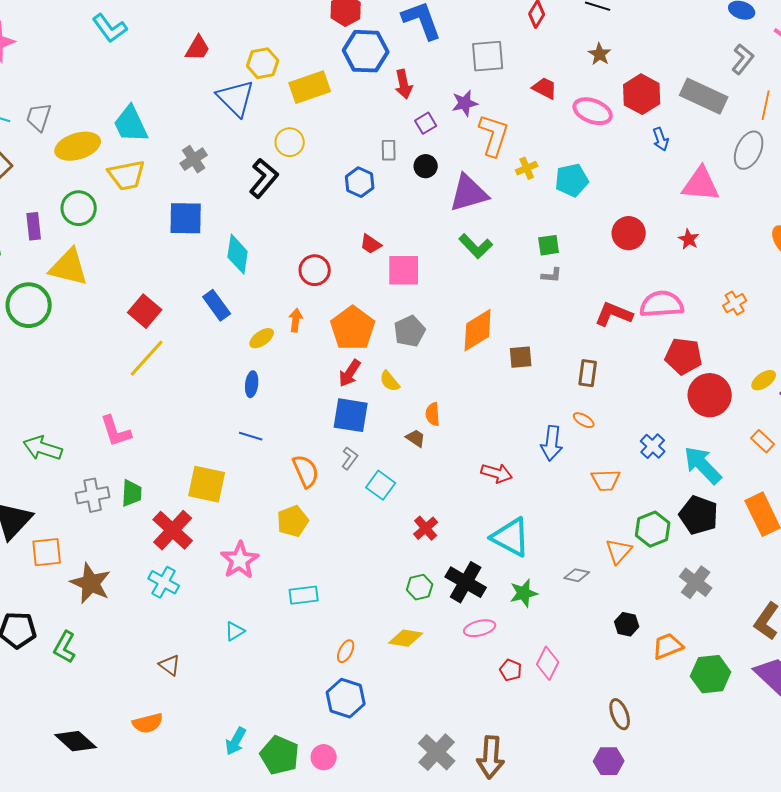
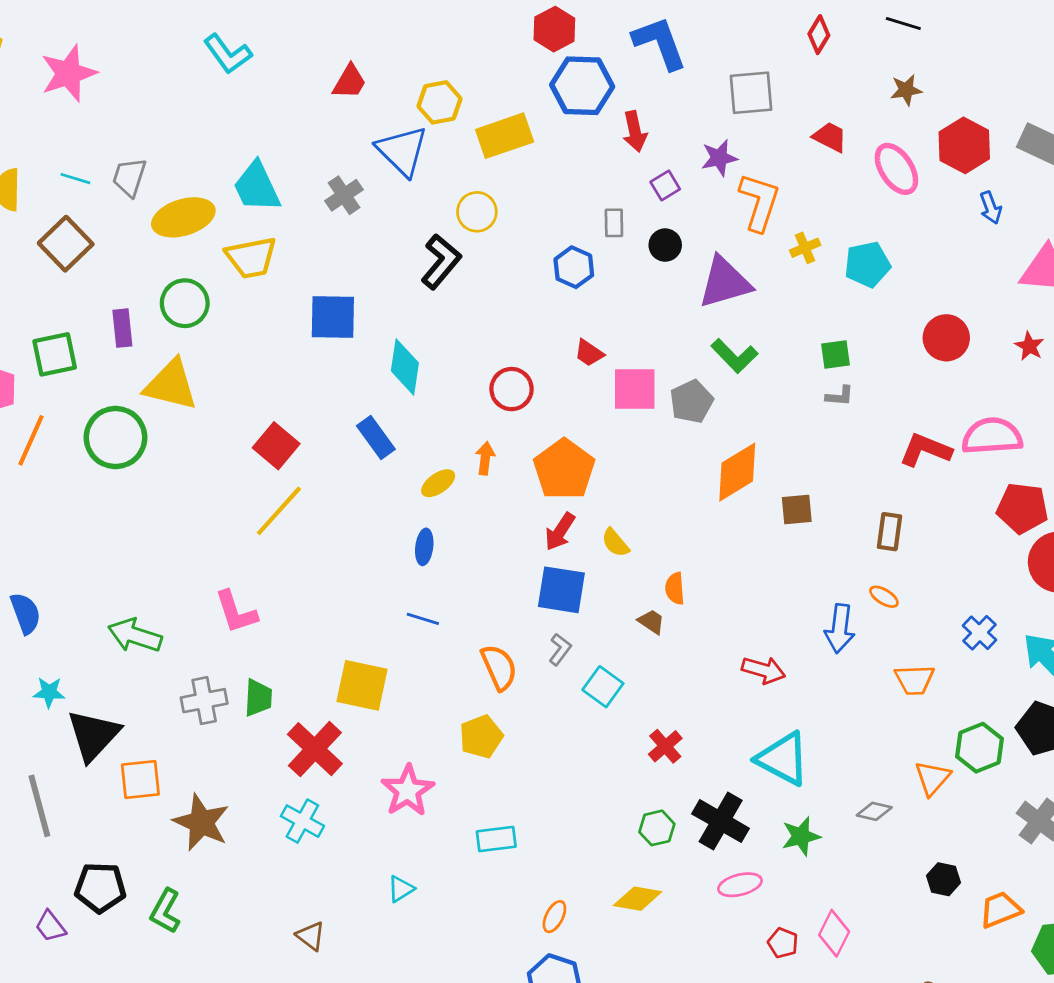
brown star: (600, 54) -> (906, 90), turned 30
pink ellipse: (593, 111) -> (896, 169), turned 36
gray cross: (194, 159) -> (344, 195), moved
gray pentagon: (410, 331) -> (692, 402), moved

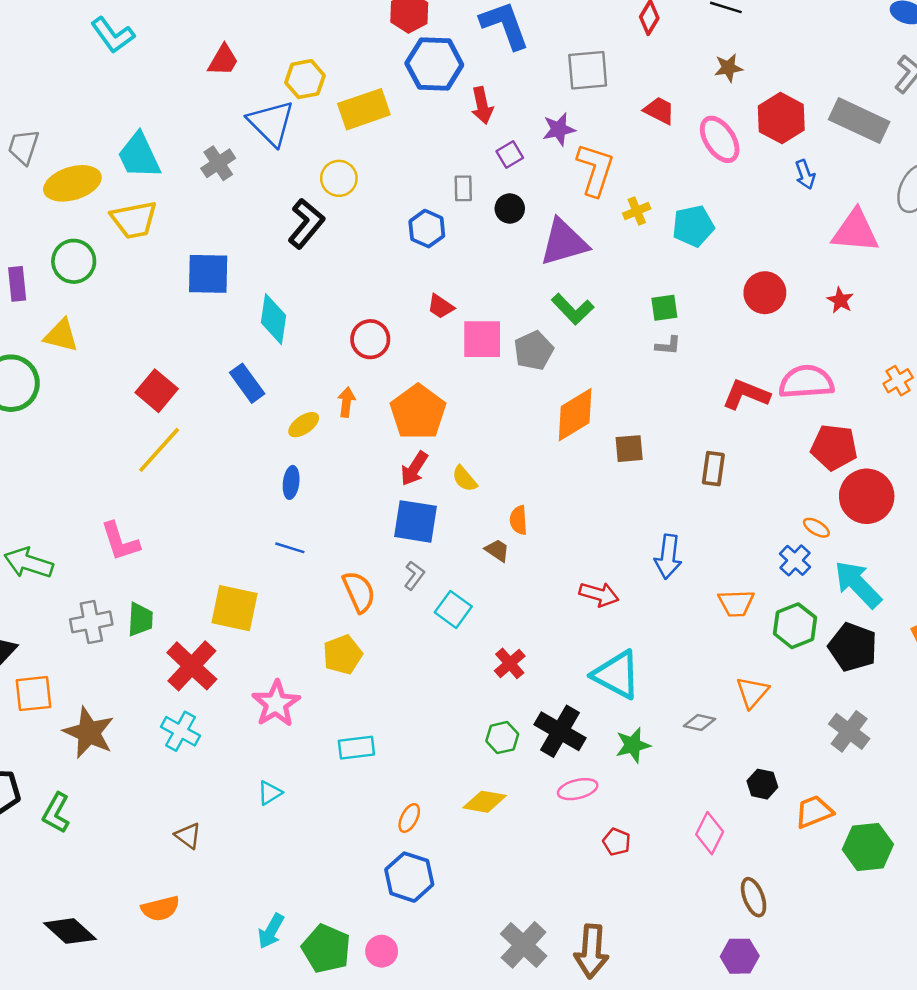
yellow triangle: (171, 385) -> (61, 335), size x0.7
orange ellipse: (884, 597) -> (816, 528), moved
green hexagon: (980, 748) -> (795, 626), moved
pink diamond: (834, 933) -> (710, 833), moved

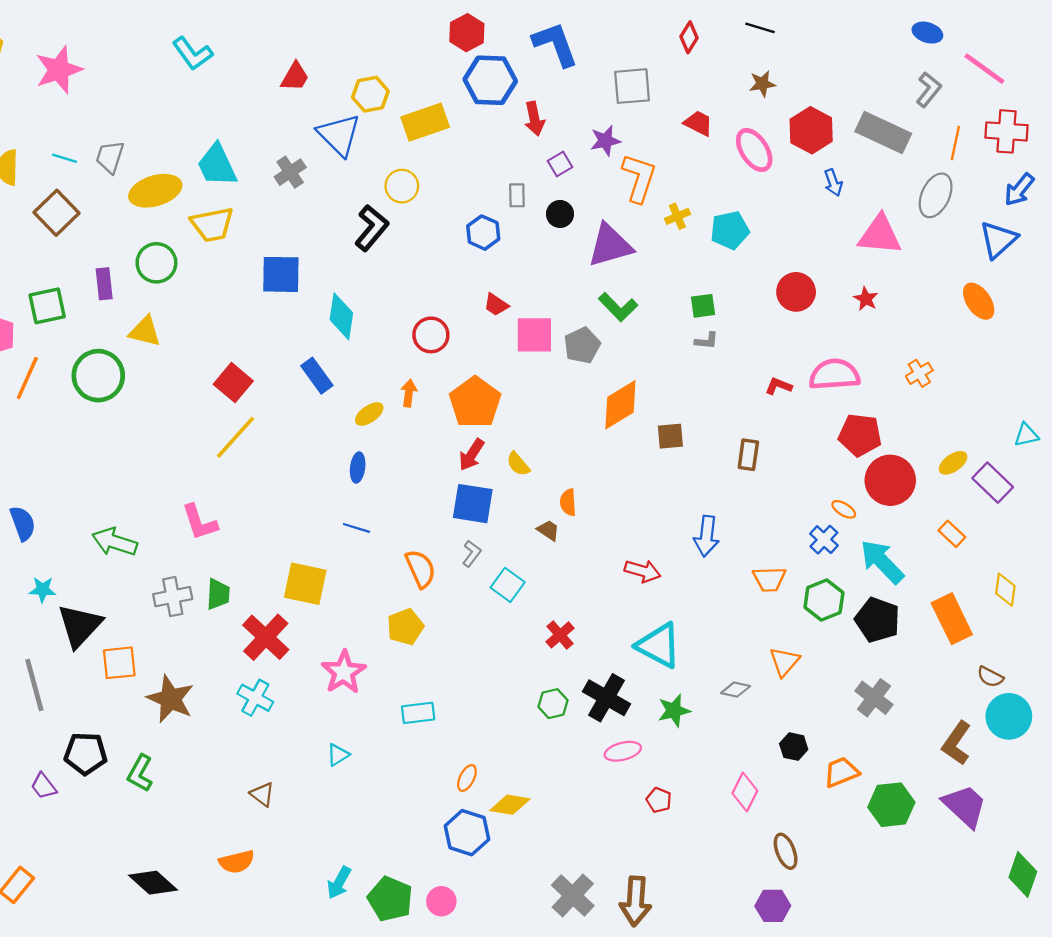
red L-shape: (746, 394) -> (779, 386), size x0.6
yellow diamond: (485, 802) -> (510, 805), moved

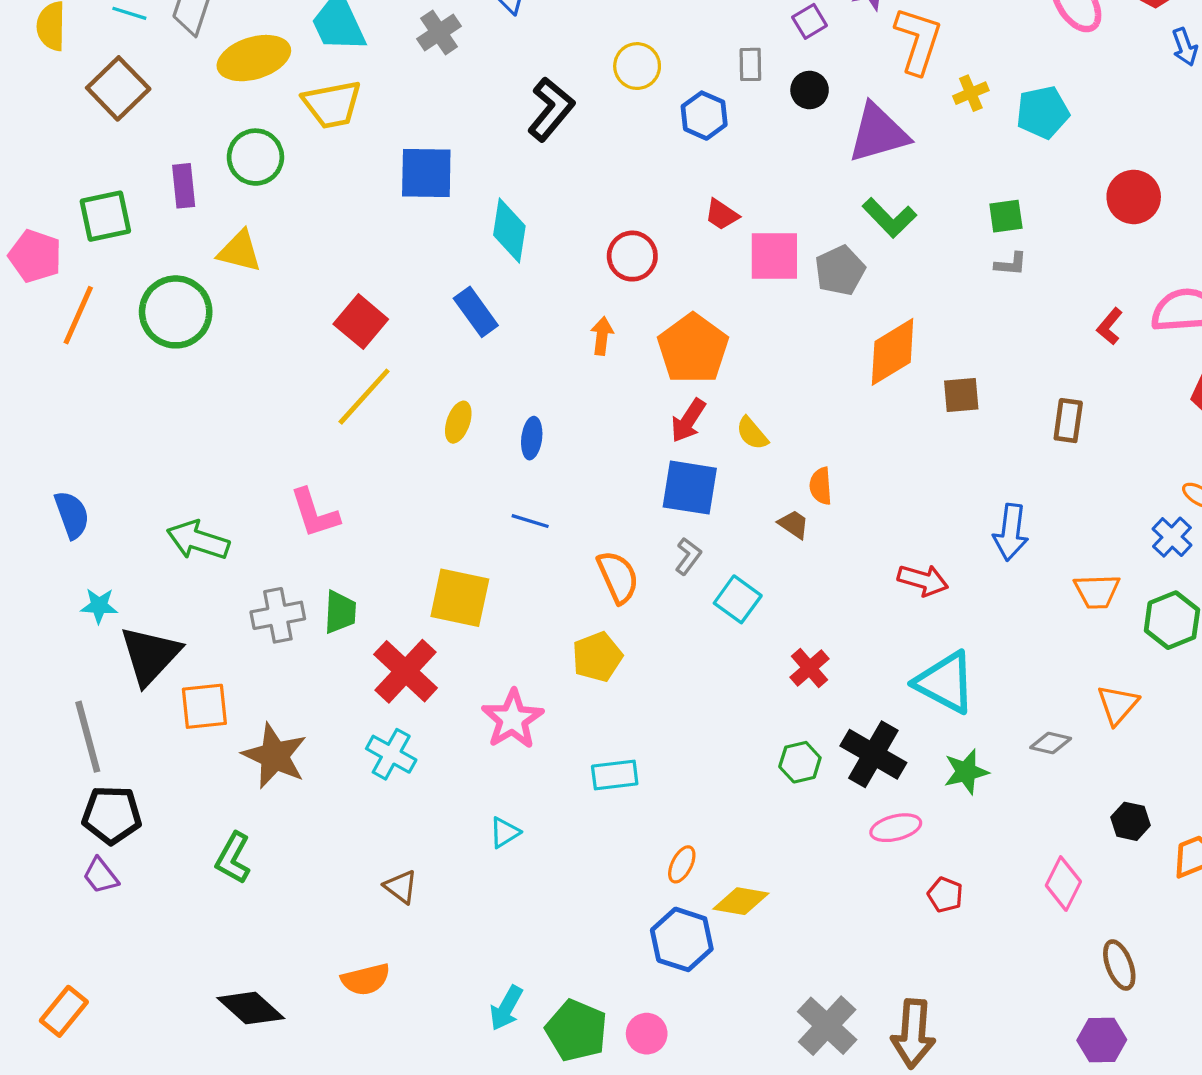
yellow circle: (402, 186) -> (637, 66), moved
red L-shape: (779, 386) -> (1110, 326), turned -72
yellow ellipse: (369, 414) -> (458, 422), moved, turned -36
black pentagon: (86, 754) -> (112, 815), moved

